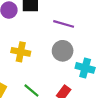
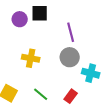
purple line: (64, 24) -> (71, 32), turned 60

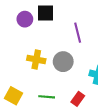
gray circle: (70, 57) -> (63, 62), moved
green line: (41, 94) -> (47, 97), turned -35

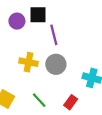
purple line: (78, 33) -> (54, 35), moved
green line: (47, 97) -> (39, 100), turned 42

